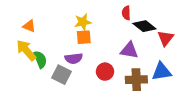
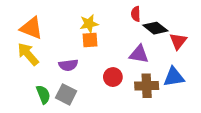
orange triangle: (29, 26) -> (31, 28), size x1.6
purple semicircle: (74, 58) -> (68, 65), moved
green semicircle: (40, 59) -> (43, 94), moved
gray square: (62, 75) -> (66, 94), moved

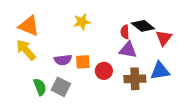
red semicircle: (136, 14) -> (125, 32), moved
orange square: (90, 40) -> (83, 62), moved

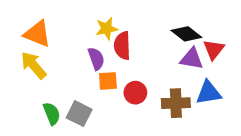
red semicircle: (125, 32) -> (122, 46), moved, size x1.5
purple triangle: (128, 50) -> (192, 59), moved
purple semicircle: (63, 60) -> (96, 59), moved, turned -102

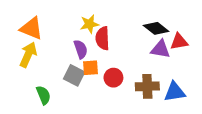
red triangle: (214, 50) -> (179, 42), turned 42
yellow arrow: (33, 65) -> (28, 55), turned 65
blue triangle: (209, 93) -> (175, 92), moved
gray square: (79, 114) -> (74, 75), moved

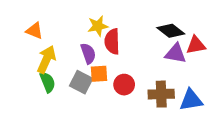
orange triangle: (31, 28) -> (34, 31), size x0.7
yellow arrow: (28, 55) -> (46, 59), moved
green semicircle: (43, 95) -> (48, 82), moved

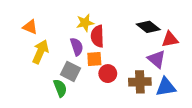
purple triangle: (176, 53) -> (157, 59), moved, turned 30
orange square: (99, 74) -> (94, 59), moved
green semicircle: (48, 82) -> (60, 88), moved

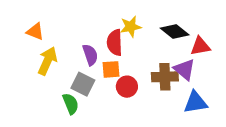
yellow star: (85, 23) -> (131, 27), moved
brown cross: (140, 82) -> (165, 77), moved

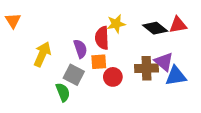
orange triangle: (35, 32) -> (13, 21), moved, turned 35
red triangle: (200, 46) -> (178, 25), moved
blue triangle: (195, 102) -> (176, 76), moved

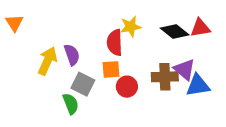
purple semicircle: (80, 49) -> (72, 55), moved

